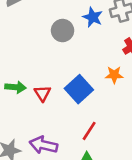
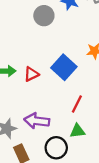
red triangle: (42, 93) -> (31, 74), turned 42

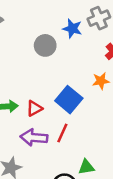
red line: (77, 104) -> (62, 133), moved
purple arrow: (37, 121) -> (34, 137), moved

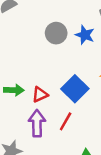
blue star: (72, 29) -> (85, 35), moved
purple arrow: (34, 137) -> (37, 123), turned 80

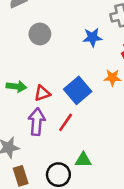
gray circle: (56, 33) -> (40, 34), moved
blue star: (85, 35) -> (92, 37), turned -30

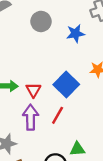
gray circle: (40, 34) -> (41, 21), moved
red triangle: (42, 93) -> (33, 90), turned -35

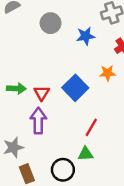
red line: (58, 115) -> (91, 127), moved

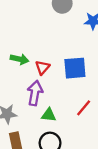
blue square: (75, 88) -> (75, 68), turned 30
green triangle: (86, 154) -> (49, 115), moved

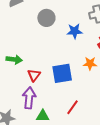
green arrow: (19, 59) -> (14, 60), moved

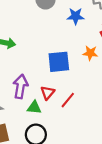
red triangle: (34, 75) -> (48, 93), moved

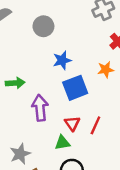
blue star: (76, 16) -> (62, 60), moved
purple arrow: (20, 86) -> (40, 108), moved

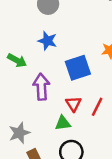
blue star: (62, 60) -> (47, 41), moved, turned 30
green arrow: (15, 83) -> (17, 60), turned 30

